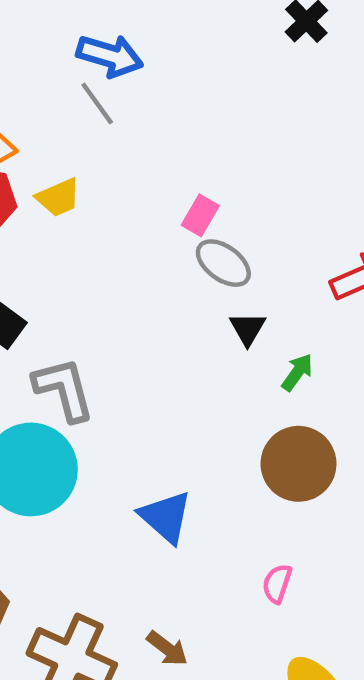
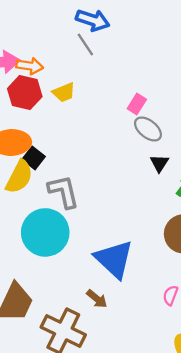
blue triangle: (166, 517) -> (114, 259), size x1.4
brown arrow: (167, 649) -> (97, 299), moved

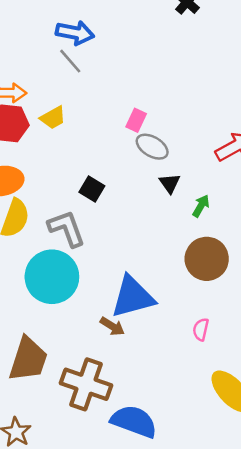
black square: (34, 158) -> (92, 189), moved
blue triangle: (114, 259) -> (133, 297), turned -51
brown arrow: (97, 299) -> (112, 326), moved

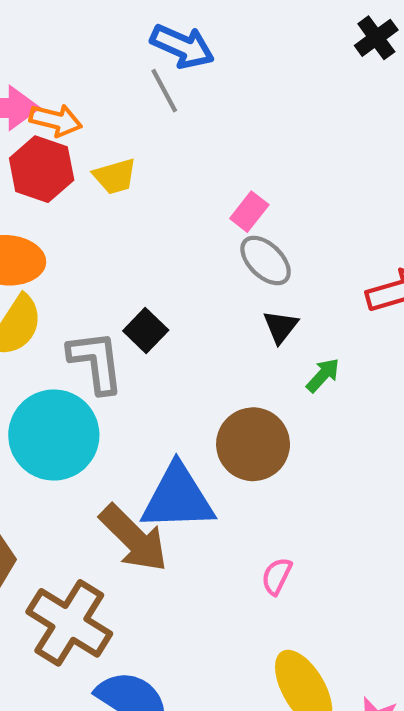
black square: (92, 189) -> (146, 331), moved
brown circle: (207, 259) -> (253, 444), moved
brown arrow: (112, 326) -> (134, 538), size x1.8

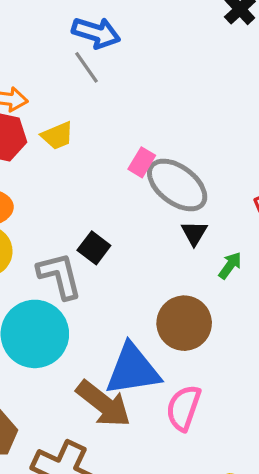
pink rectangle: (249, 212) -> (142, 162), moved
gray ellipse: (266, 260) -> (177, 185), size x1.5
pink semicircle: (277, 576) -> (184, 408), moved, size x1.6

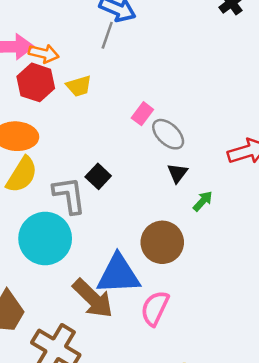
gray line: (86, 67) -> (107, 35), turned 48
gray ellipse: (177, 185) -> (168, 134), size x0.7

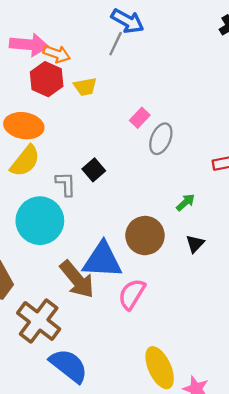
gray ellipse: (168, 134) -> (161, 139), turned 64
black triangle: (177, 173) -> (195, 244), moved
gray L-shape: (69, 195) -> (66, 184), size x0.7

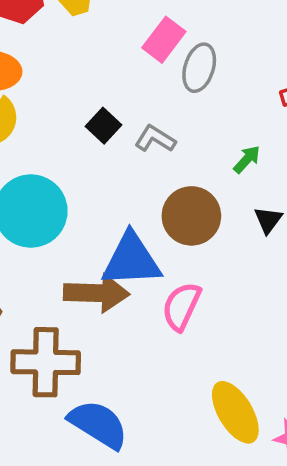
pink rectangle: (140, 118) -> (164, 40), size x1.4
gray L-shape: (66, 184) -> (155, 139), moved, turned -50
brown arrow: (77, 279) -> (96, 293), turned -42
brown cross: (39, 321) -> (46, 362), turned -30

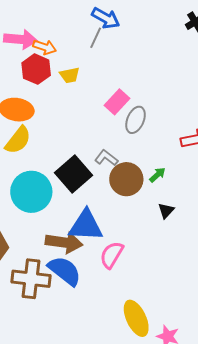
black square: (103, 126) -> (74, 174), moved, size x1.8
brown circle: (191, 216) -> (126, 179), moved
blue semicircle: (98, 424) -> (65, 271), moved

